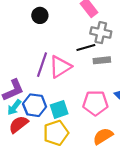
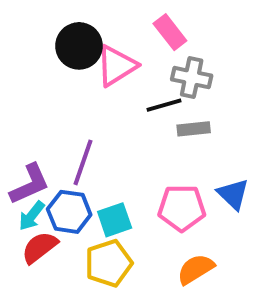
black circle: (40, 15) -> (79, 46), size x1.5
purple line: (42, 65) -> (83, 162), moved
pink triangle: (60, 67) -> (117, 66), moved

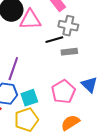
pink triangle: (117, 66) -> (30, 20), turned 30
pink pentagon: (182, 208) -> (63, 92), turned -30

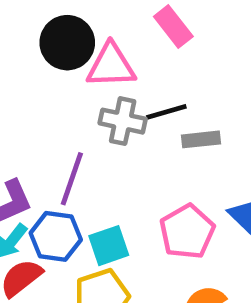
gray cross: (68, 26) -> (123, 121), moved

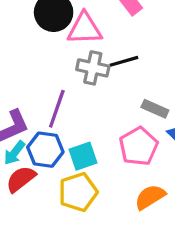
gray rectangle: (201, 139) -> (155, 109), moved, turned 30

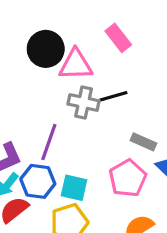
cyan square: (83, 156) -> (74, 188), turned 32

